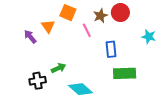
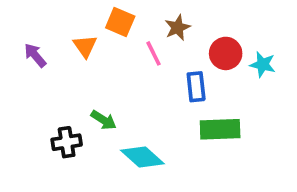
red circle: (120, 13) -> (226, 53), moved
purple arrow: (30, 37) -> (35, 55), moved
green arrow: (59, 68) -> (104, 120), turned 56

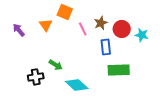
brown star: (178, 28) -> (101, 23), moved

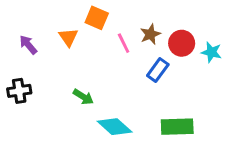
blue rectangle: (106, 47) -> (158, 70), turned 42
green rectangle: (119, 70) -> (177, 127), moved
black cross: (36, 77) -> (19, 91), moved

